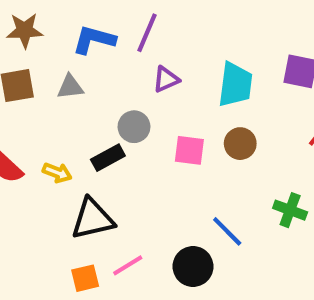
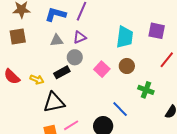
purple triangle: (166, 79) -> (80, 37), moved
gray triangle: (70, 87) -> (57, 40), moved
pink square: (189, 150) -> (102, 69), turned 35
green cross: (290, 210) -> (146, 90), moved

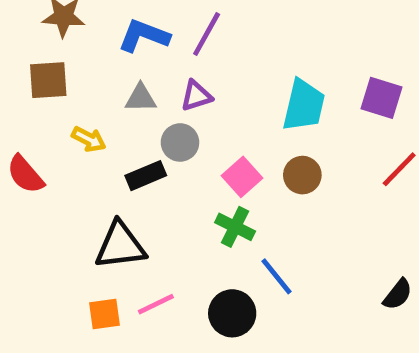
yellow arrow: (37, 79) -> (89, 139), moved
green cross: (146, 90) -> (235, 227), moved

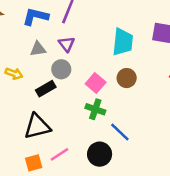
purple triangle: (196, 96) -> (67, 44), turned -42

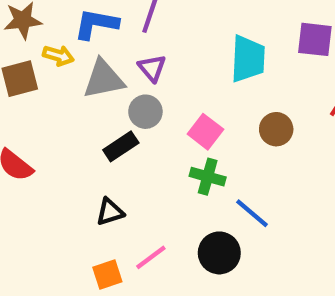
gray triangle: (38, 49) -> (104, 79), size x1.5
yellow arrow: (14, 74) -> (58, 56), moved
brown circle: (127, 78) -> (276, 129), moved
black triangle: (37, 126) -> (110, 212), size x0.6

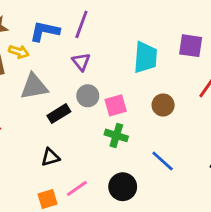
gray triangle: (104, 79) -> (34, 87), moved
gray circle: (145, 112) -> (88, 96), moved
pink square: (205, 132) -> (116, 105), turned 35
blue line: (252, 213) -> (163, 161), moved

